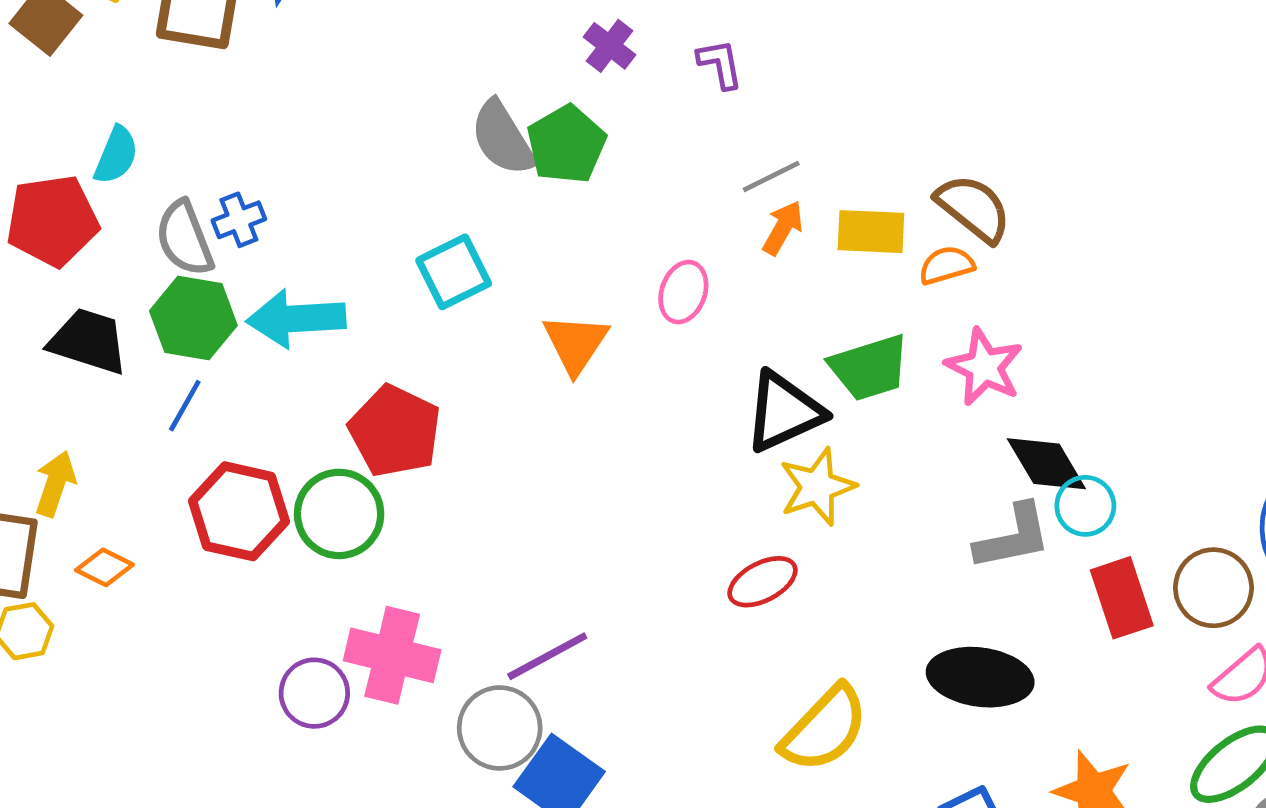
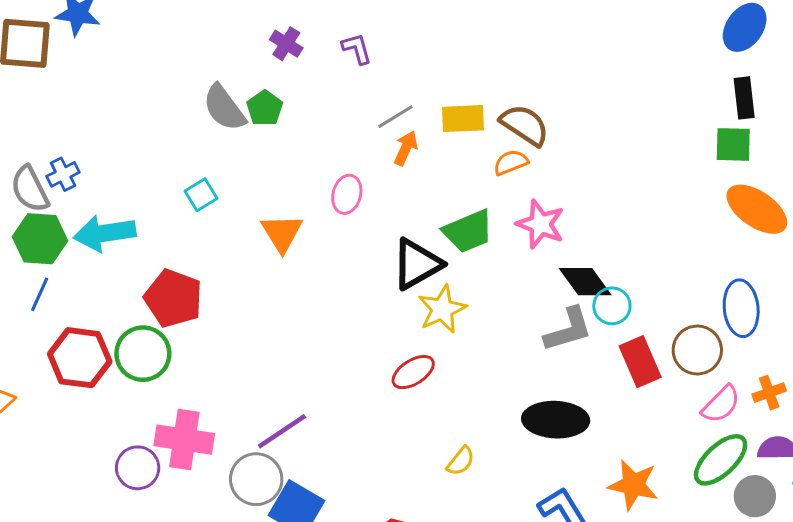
green pentagon: (566, 144) -> (265, 108), size x0.7
yellow rectangle: (871, 232) -> (463, 119), moved
cyan square: (454, 272) -> (201, 195), size x0.7
yellow semicircle: (825, 729) -> (461, 461), size x0.5

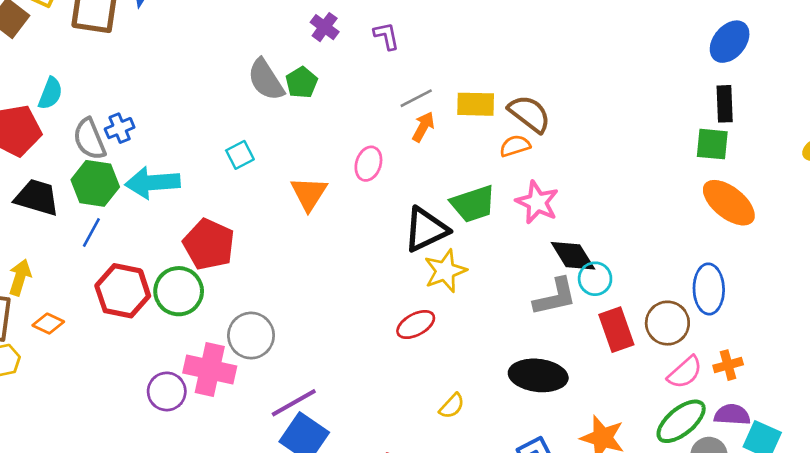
purple line: (282, 431) -> (294, 403), moved
gray circle: (256, 479) -> (251, 336), moved

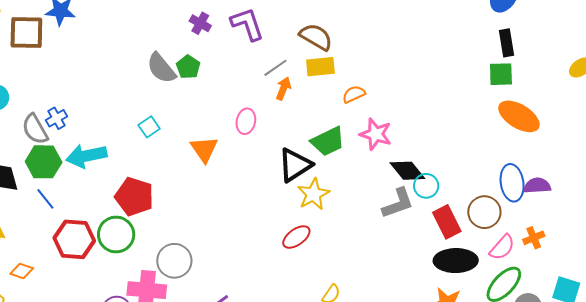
purple L-shape: (386, 36) -> (247, 24), size x1.6
brown semicircle: (529, 114) -> (316, 37), moved
blue line: (91, 232) -> (45, 199), turned -60
black ellipse: (538, 375) -> (456, 261), moved
purple semicircle: (732, 415) -> (537, 186), moved

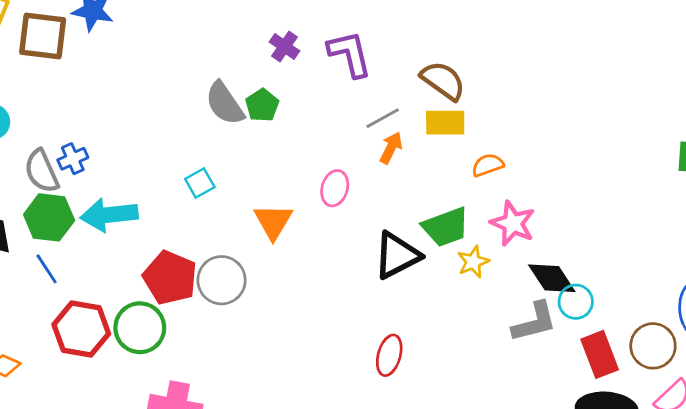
yellow star: (313, 194) -> (473, 262), moved, size x0.7
red ellipse: (296, 237) -> (389, 355), turned -44
gray circle: (174, 261) -> (222, 280), moved

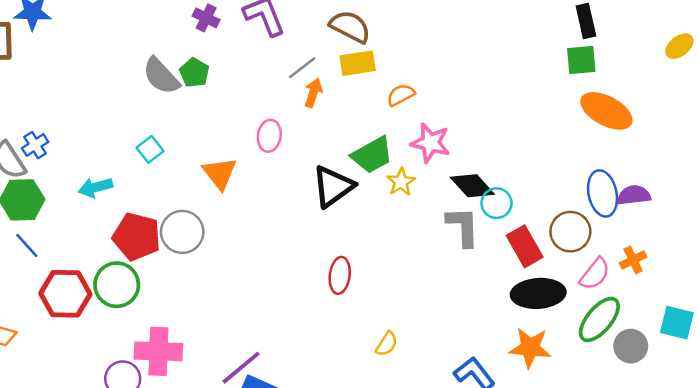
cyan arrow: (109, 215) -> (95, 187), moved, size x0.7
gray L-shape: (534, 322) -> (463, 227), turned -69

